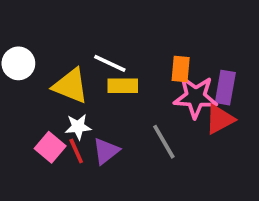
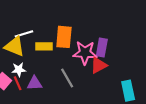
white line: (110, 63) -> (24, 34), moved, turned -42
orange rectangle: (181, 69) -> (64, 37), moved, size x1.5
purple triangle: (106, 151) -> (34, 83), turned 35

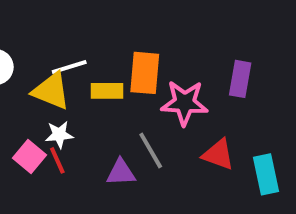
purple rectangle: (102, 47) -> (240, 79), moved
red triangle: (99, 65) -> (218, 154), moved, turned 48
purple triangle: (34, 83) -> (121, 172), moved

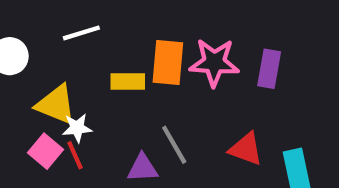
white line: (69, 67) -> (81, 33), moved
yellow triangle: (51, 91) -> (56, 105), moved
pink star: (184, 103) -> (214, 62), moved

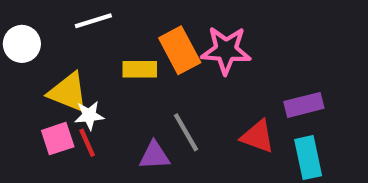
orange rectangle: (168, 62) -> (180, 50), turned -33
purple rectangle: (269, 69) -> (304, 105), moved, turned 66
pink square: (45, 151) -> (58, 139), turned 32

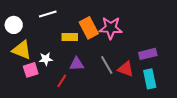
yellow triangle: (68, 92) -> (22, 50), moved
gray line: (186, 132) -> (107, 65), moved
red line: (87, 143) -> (62, 81), moved, turned 56
purple triangle: (154, 155) -> (77, 64), moved

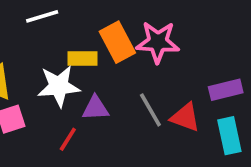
white star: (46, 59) -> (59, 86), moved, size x1.6

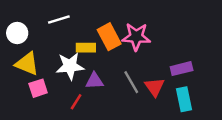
red triangle: (185, 117) -> (155, 87), turned 35

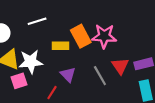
white star: (70, 66) -> (31, 62), moved
purple triangle: (94, 81) -> (68, 74), turned 49
red triangle: (155, 87) -> (120, 66), moved

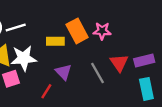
white line: (37, 21) -> (16, 28), moved
pink star: (104, 36) -> (102, 31), size x0.7

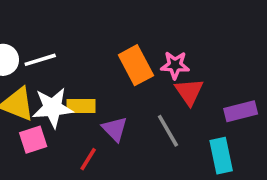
yellow rectangle: (55, 41) -> (81, 106), moved
red triangle: (119, 63) -> (189, 92), moved
cyan rectangle: (146, 89) -> (221, 156), moved

